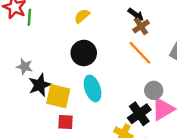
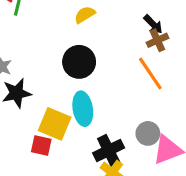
gray circle: (154, 90) -> (148, 133), moved
yellow square: (58, 96) -> (55, 124), moved
black cross: (139, 114) -> (109, 150), moved

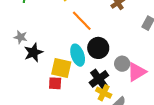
black circle: (79, 62) -> (98, 48), moved
orange line: (150, 73) -> (82, 21), moved

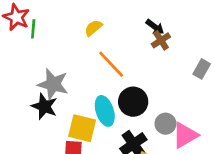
gray star: (21, 37) -> (53, 84), moved, size x1.6
black star: (33, 52) -> (44, 106), turned -30

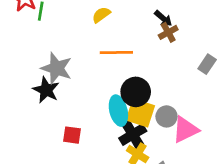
orange line: (111, 64) -> (116, 53), turned -52
cyan ellipse: (105, 111) -> (118, 111), moved
yellow square: (82, 128) -> (140, 113), moved

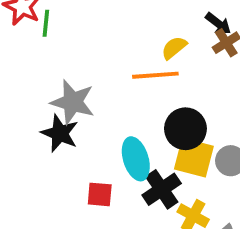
yellow semicircle: (101, 15) -> (174, 48), moved
cyan ellipse: (118, 111) -> (136, 159), moved
black cross: (133, 135) -> (162, 189), moved

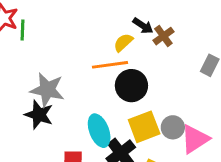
black arrow: (218, 24) -> (143, 26), moved
black circle: (185, 129) -> (131, 86), moved
yellow square: (194, 158) -> (144, 127), turned -32

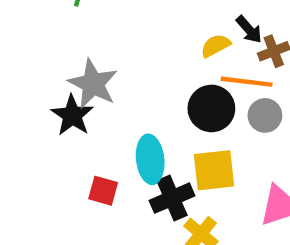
orange line: (110, 65) -> (247, 82), moved
gray circle: (173, 127) -> (265, 115), moved

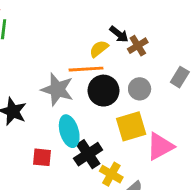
orange line: (247, 82) -> (86, 69), moved
gray star: (93, 84) -> (57, 89), moved
yellow square: (214, 170) -> (131, 126), moved

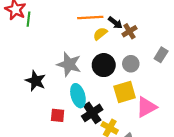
orange line: (86, 69) -> (90, 17), moved

